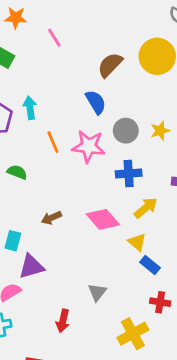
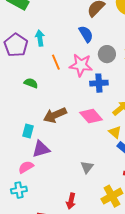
blue cross: (129, 174) -> (99, 83), moved
brown arrow: (51, 218) -> (55, 115), size x1.6
red arrow: (63, 321) -> (71, 201), moved

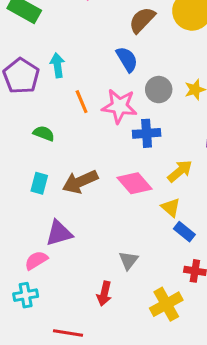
cyan rectangle: (28, 131) -> (39, 183), moved
red arrow: (71, 201) -> (104, 294), moved

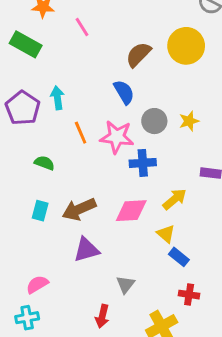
pink diamond: (135, 183) -> (131, 211), turned -52
purple triangle: (59, 233) -> (86, 250), moved

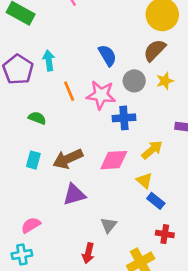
brown semicircle: (138, 55) -> (155, 50), moved

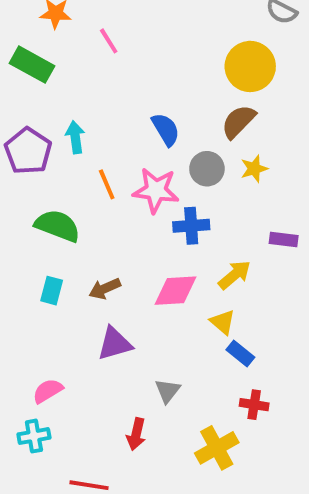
green semicircle: (37, 118) -> (58, 226), size x1.6
brown arrow: (68, 159) -> (105, 289), size x0.7

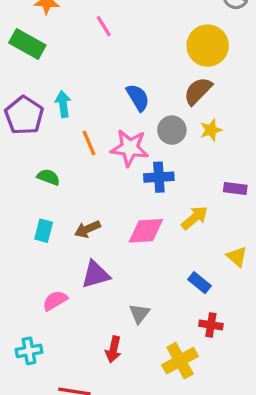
pink line: (109, 41) -> (104, 26), moved
green semicircle: (58, 226) -> (48, 177), size x0.6
yellow triangle: (223, 322) -> (237, 257), moved
pink semicircle: (48, 391) -> (55, 301), moved

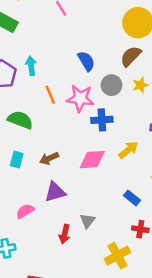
green semicircle: (48, 177) -> (20, 120), size x1.5
red arrow: (113, 349) -> (65, 234), moved

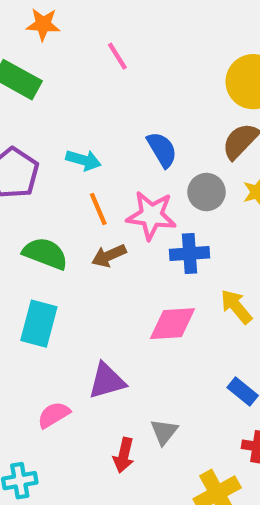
cyan arrow: (31, 66) -> (83, 160), moved, turned 114
yellow arrow: (128, 150) -> (236, 307), turned -90
brown arrow: (49, 158) -> (109, 256), moved
cyan rectangle: (17, 160) -> (39, 324), size x1.5

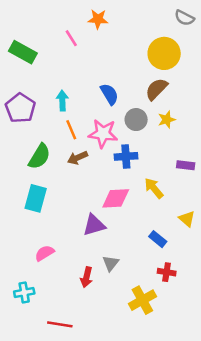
orange star: (43, 24) -> (98, 19), moved
pink line: (117, 56) -> (71, 38), moved
cyan arrow: (83, 160) -> (62, 100), turned -108
green semicircle: (45, 254) -> (39, 156), turned 100
purple triangle: (107, 381) -> (94, 225), moved

